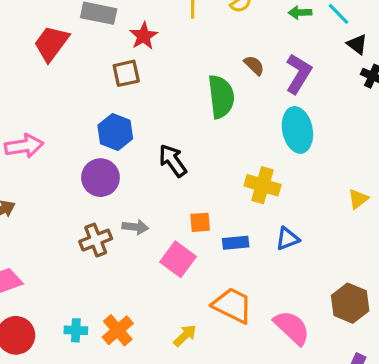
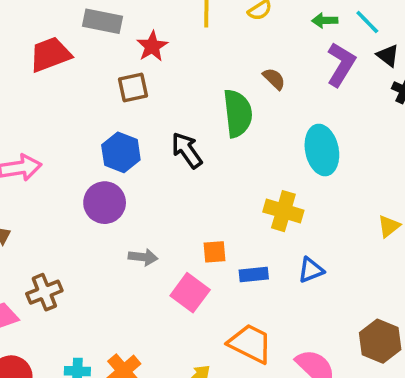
red trapezoid: (51, 43) -> (50, 54), turned 33
purple L-shape: (299, 74) -> (341, 64), moved
black arrow: (173, 161) -> (187, 150), moved
brown cross: (96, 240) -> (44, 292), moved

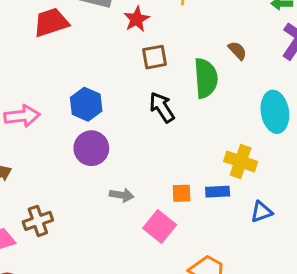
brown square: (133, 87) -> (154, 57), moved
blue hexagon: (121, 152) -> (86, 104), moved
blue rectangle: (254, 274) -> (218, 192), moved

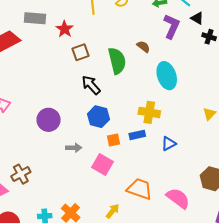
brown semicircle: (237, 51) -> (143, 47), moved
blue hexagon: (86, 104) -> (98, 117), moved

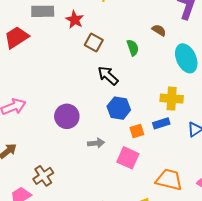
brown square: (81, 52) -> (94, 42), turned -36
green semicircle: (117, 61) -> (133, 48), size x0.6

